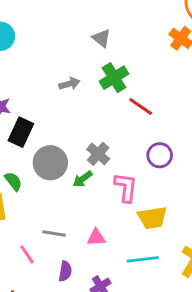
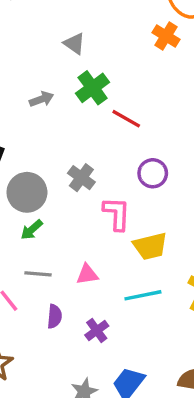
green arrow: (83, 179) -> (32, 230), moved

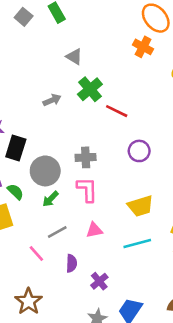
gray cross: (81, 178) -> (86, 157), turned -36
pink L-shape: (117, 214) -> (87, 189), moved
gray line: (38, 274) -> (57, 232), turned -30
purple cross: (97, 330) -> (99, 281), moved

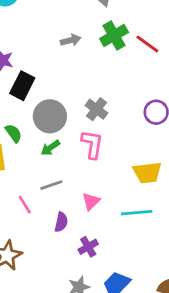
red line: (117, 111) -> (147, 44), moved
gray cross: (86, 157) -> (96, 109), turned 30
pink triangle: (94, 230) -> (91, 201), moved, turned -42

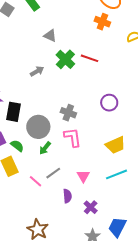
pink line: (25, 205) -> (35, 181), moved

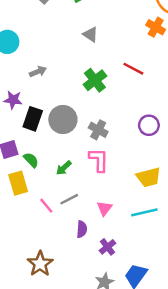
green cross: (65, 59) -> (95, 80), moved
gray arrow: (37, 71) -> (38, 72), moved
gray circle: (38, 127) -> (63, 120), moved

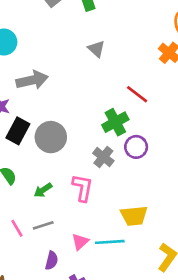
gray arrow: (38, 72) -> (32, 80), size x1.6
green cross: (95, 80) -> (115, 122), moved
purple circle: (149, 125) -> (136, 147), moved
gray cross: (98, 130) -> (103, 157), moved
cyan line: (144, 212) -> (110, 242), moved

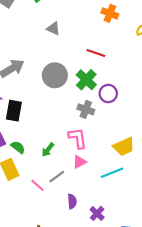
gray circle: (51, 137) -> (55, 75), moved
pink triangle: (80, 242) -> (79, 162), moved, turned 32

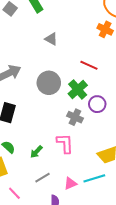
pink triangle: (79, 162) -> (70, 183), moved
pink line: (38, 185) -> (14, 193), moved

